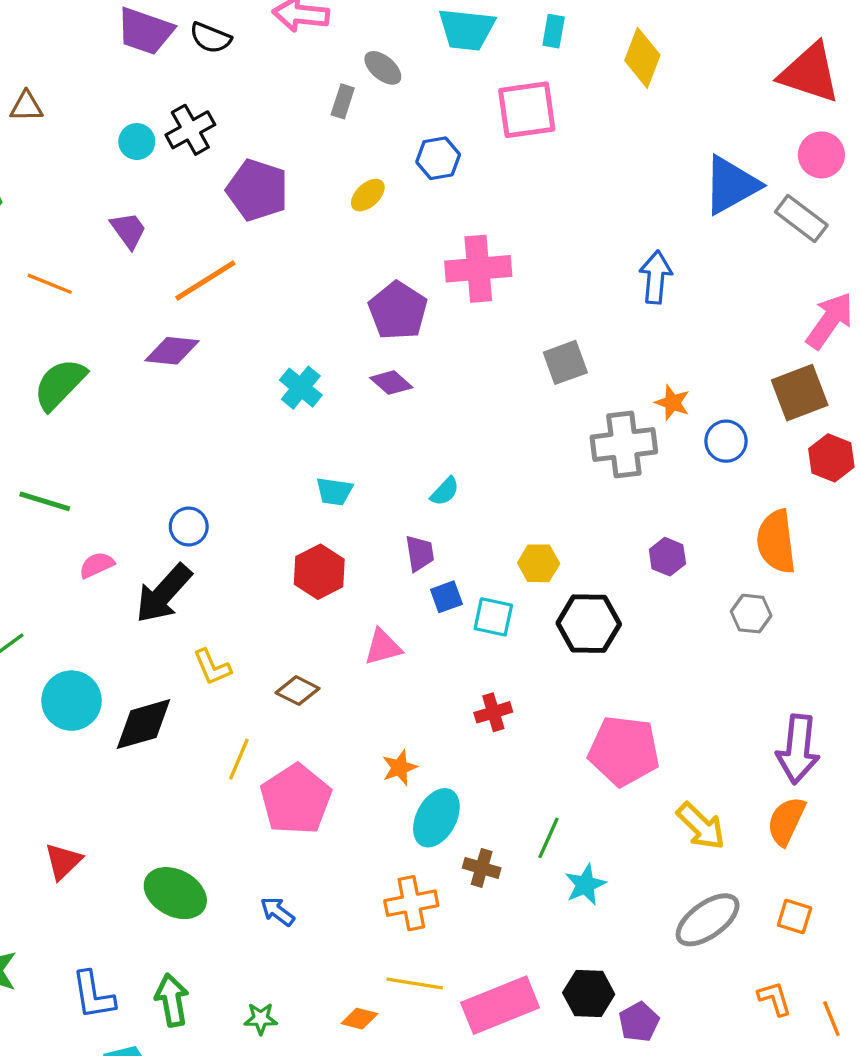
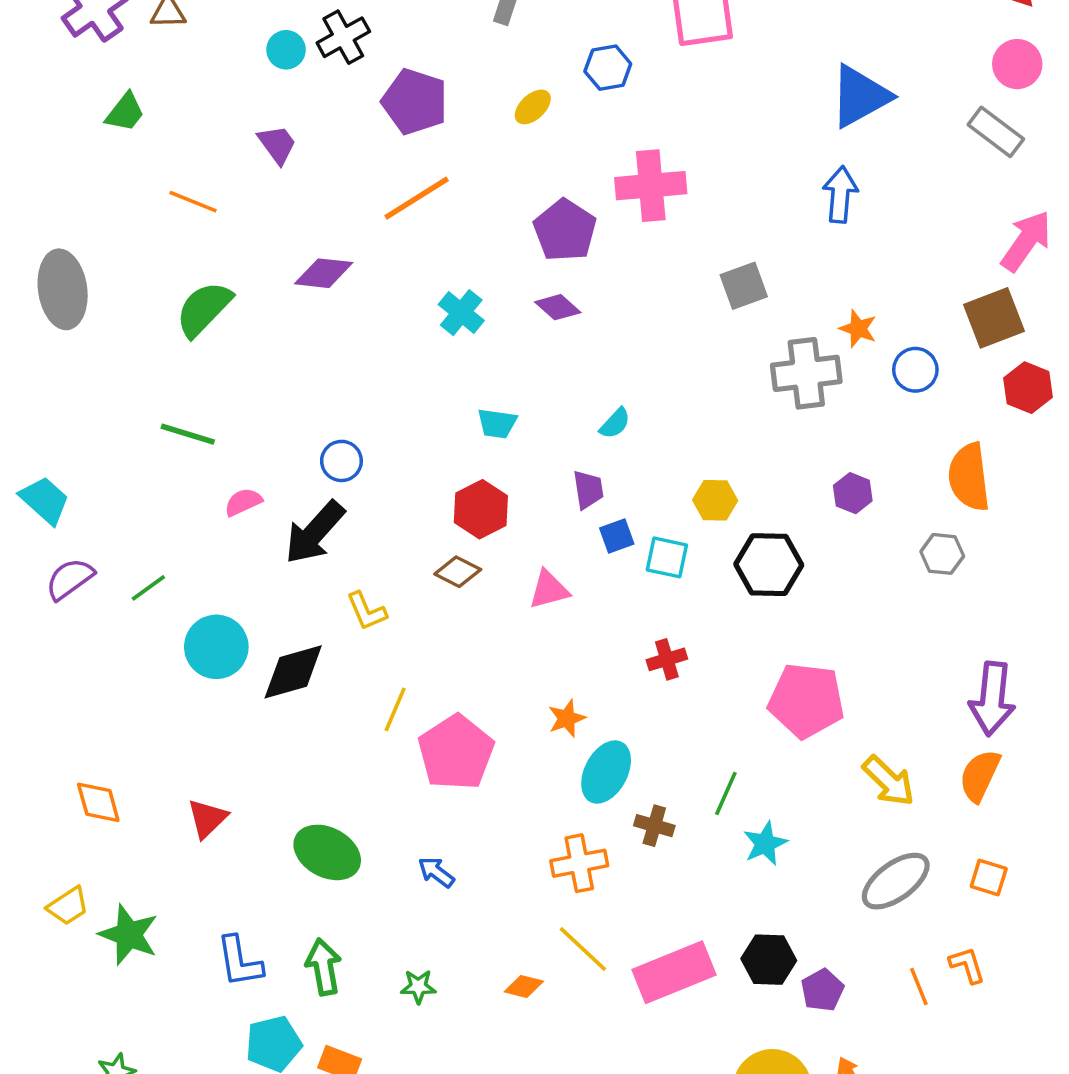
blue triangle: (731, 185) -> (860, 96), moved
orange line: (205, 280) -> (417, 198), moved
brown diamond: (297, 691) -> (458, 572), moved
yellow line: (415, 983) -> (583, 949), turned 34
orange line: (831, 1019) -> (919, 987), moved

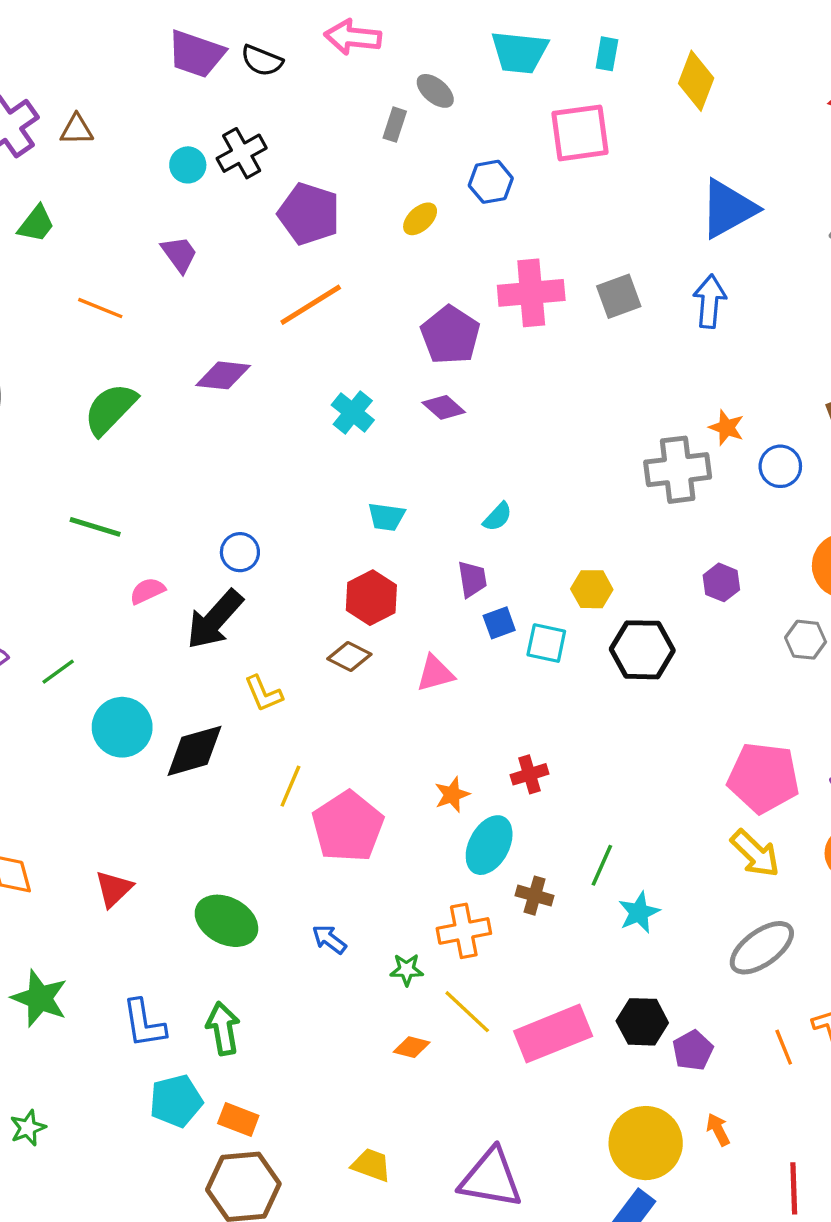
gray square: (744, 286) -> (619, 296), moved
red cross: (667, 659) -> (529, 774), moved
pink pentagon: (806, 700) -> (763, 778), moved
green star: (418, 987) -> (407, 970), moved

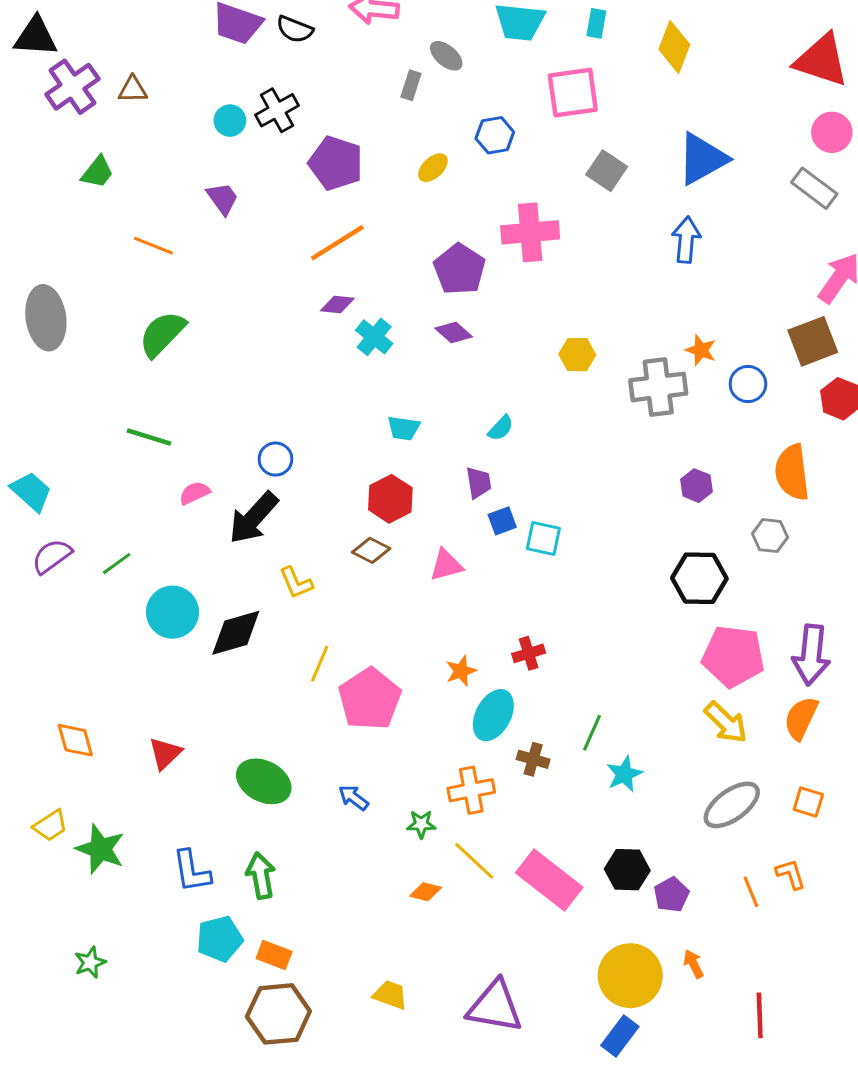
gray square: (619, 296) -> (607, 171), moved, turned -36
purple diamond: (223, 375) -> (337, 305), moved, size x0.7
yellow hexagon: (592, 589) -> (577, 355), moved
black hexagon: (642, 650) -> (699, 578), moved
pink rectangle: (553, 1034) -> (549, 880), turned 60

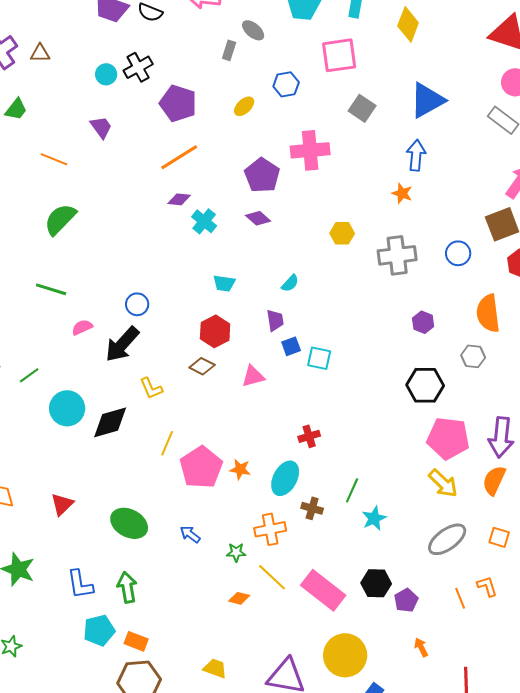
orange star: (701, 350) -> (402, 193), moved
orange star: (461, 671) -> (240, 469), moved, turned 30
yellow circle: (630, 976) -> (345, 655), moved

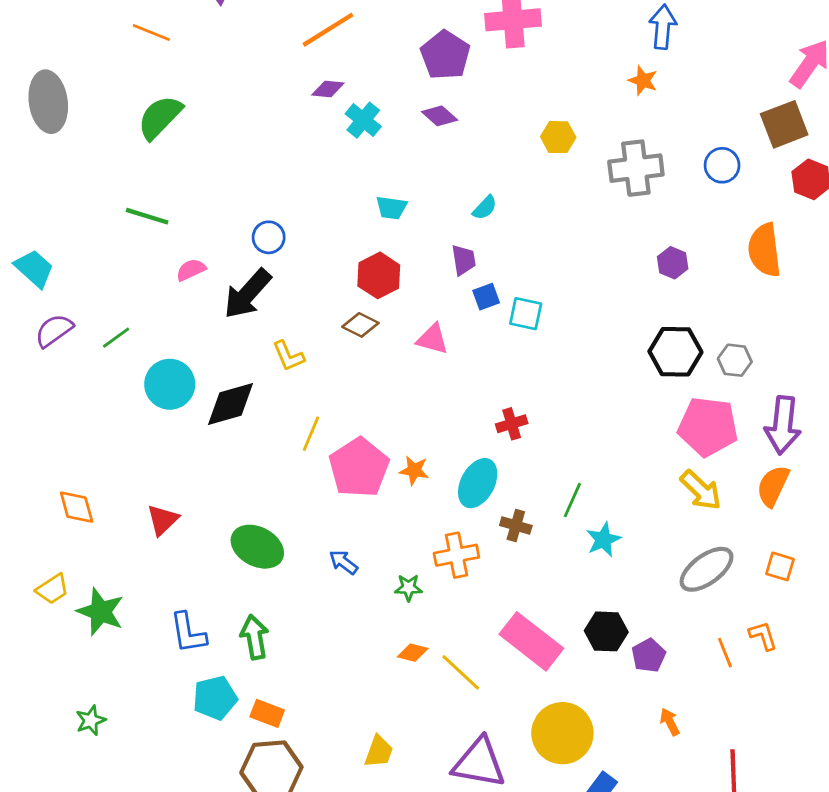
gray hexagon: (473, 356) -> (735, 360), moved
pink triangle: (253, 376) -> (432, 339), turned 30
yellow line: (272, 577) -> (461, 672), moved
yellow trapezoid: (215, 668) -> (379, 752), turned 90

